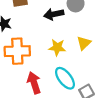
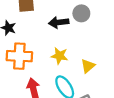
yellow triangle: (84, 43) -> (88, 66), moved

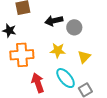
gray circle: (81, 13) -> (74, 27), moved

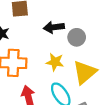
yellow triangle: (84, 57) -> (85, 72), size x1.6

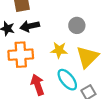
black arrow: (54, 27) -> (30, 26), moved

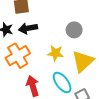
orange cross: (21, 55) -> (18, 56), turned -30

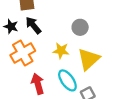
black arrow: (28, 28) -> (33, 25), turned 60

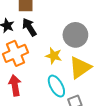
gray circle: (80, 27) -> (75, 35), size x1.5
red arrow: (38, 84) -> (15, 85), moved

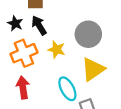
yellow star: (54, 56) -> (57, 50), moved

